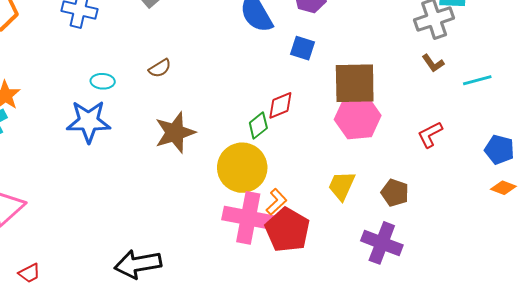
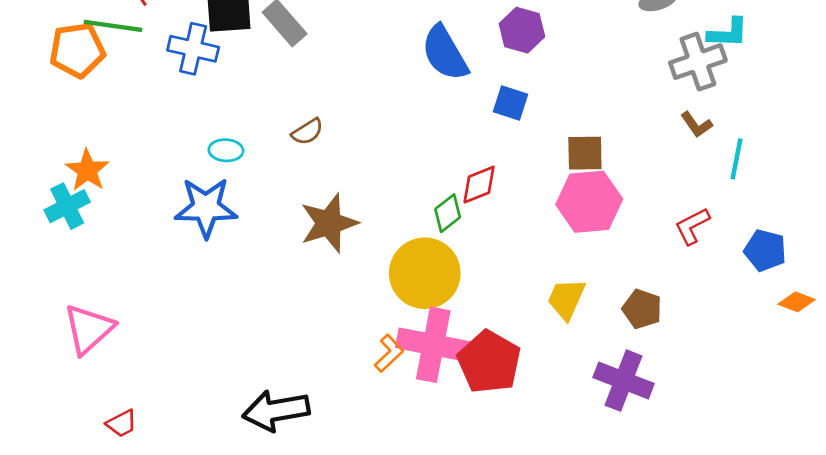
cyan line: (477, 80) -> (737, 159), moved, turned -64
brown square: (355, 83) -> (585, 153), size x0.6
blue pentagon: (499, 150) -> (765, 250), moved
orange L-shape: (276, 202) -> (389, 353), moved

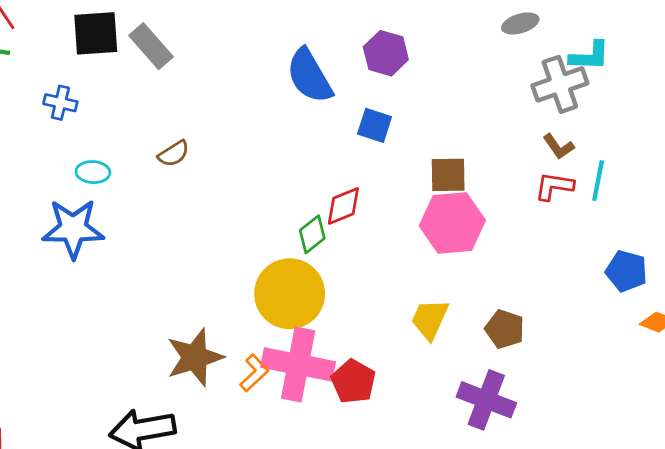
blue cross: (193, 49) -> (60, 103), moved, size x0.7
brown star: (329, 223) -> (195, 357), moved
red L-shape: (692, 226) -> (554, 186), moved, turned 36
red pentagon: (489, 362) -> (353, 381), size x0.7

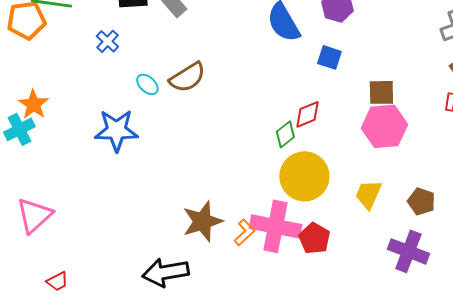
blue cross: (60, 103) -> (107, 41), turned 30
brown semicircle: (174, 154) -> (187, 77), size x1.6
cyan ellipse: (93, 172) -> (147, 84), moved, turned 40
yellow circle: (290, 294) -> (304, 176), moved

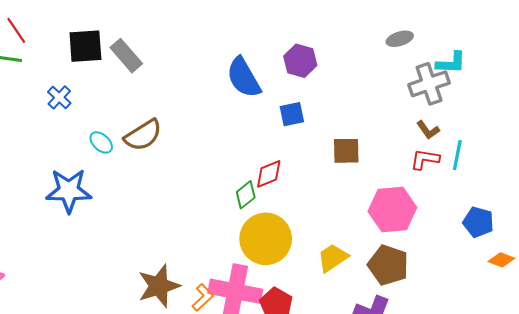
blue square: (329, 57) -> (292, 114), turned -30
pink hexagon: (384, 126) -> (392, 210), moved
yellow trapezoid: (368, 194) -> (333, 258), turned 32
brown pentagon: (421, 201) -> (388, 265), size x1.4

